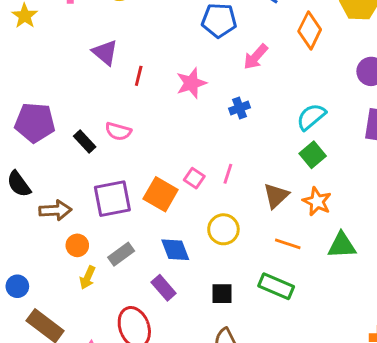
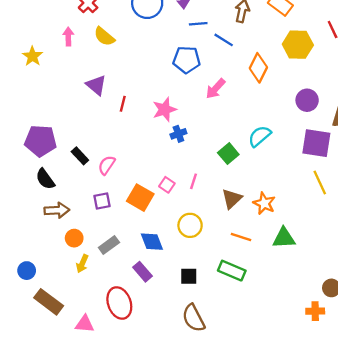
blue cross: (240, 108) -> (178, 134), moved
pink semicircle: (118, 131) -> (107, 165), moved, turned 108
green square: (313, 155) -> (228, 154), moved
black semicircle: (19, 184) -> (45, 179), moved
purple square: (112, 199) -> (102, 201), size x0.6

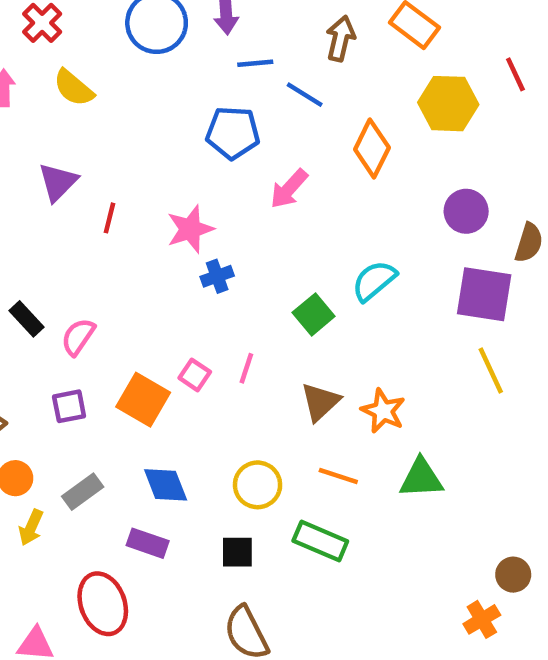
purple triangle: (96, 85) -> (58, 182), turned 35
yellow circle: (190, 225) -> (258, 485), moved
purple rectangle: (143, 272) -> (148, 543), turned -30
orange cross: (315, 311) -> (482, 619), turned -30

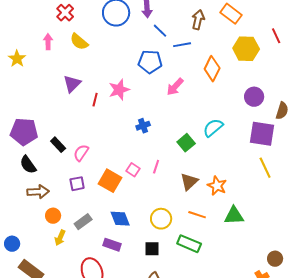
blue line: (255, 63) -> (160, 31), turned 49
blue line: (305, 95) -> (182, 45), turned -42
pink star: (190, 229) -> (119, 90), moved

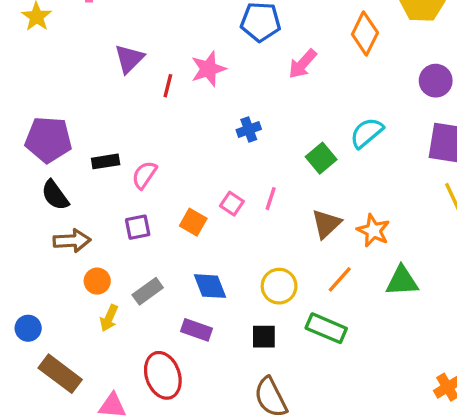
black rectangle: (58, 145) -> (106, 161), turned -56
orange square: (110, 181) -> (193, 222), size x0.7
orange line: (197, 215) -> (340, 279), turned -66

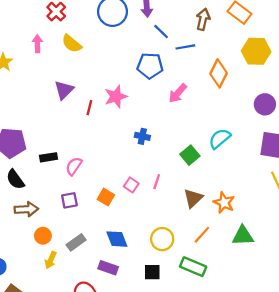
blue cross: (249, 129) -> (142, 136), turned 32

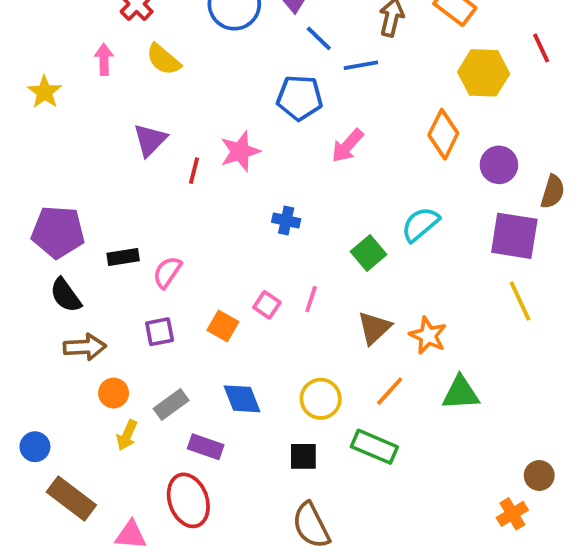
orange diamond: (219, 73) -> (443, 134), moved
purple rectangle: (108, 268) -> (206, 447), moved

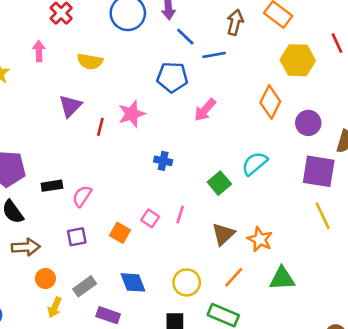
yellow semicircle: (163, 59) -> (90, 61), moved, turned -30

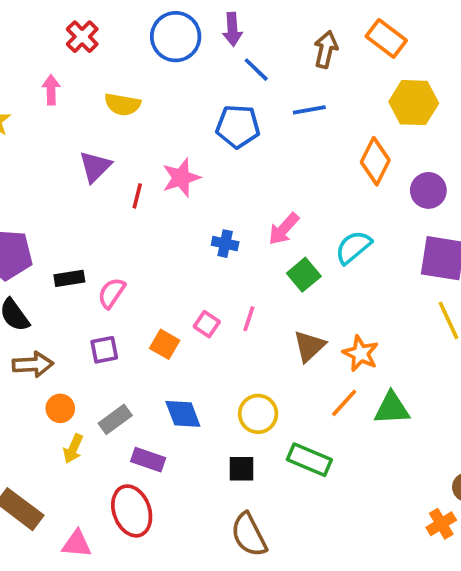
blue line: (214, 55) -> (309, 110), moved
pink arrow: (205, 110) -> (284, 229), moved
orange line: (234, 277) -> (344, 403), moved

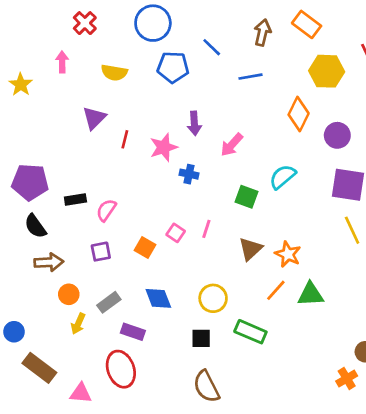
purple arrow: (232, 29) -> (194, 123), moved
blue pentagon: (238, 126) -> (173, 67), moved
pink star: (181, 178) -> (164, 147), moved
pink arrow: (284, 229) -> (232, 145), moved
green square: (304, 275) -> (246, 197), turned -30

